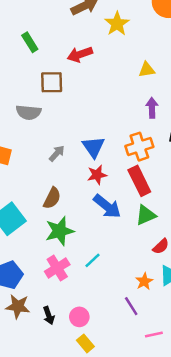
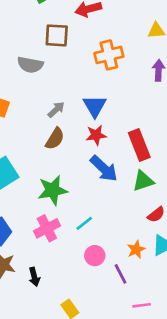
orange cross: (139, 147) -> (109, 55), moved
brown semicircle: (52, 198) -> (55, 139), moved
pink circle: (79, 317) -> (95, 256), moved

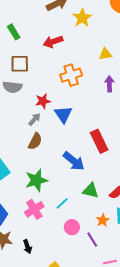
brown square: (57, 35) -> (20, 64), moved
red star: (96, 135) -> (43, 101), moved
green triangle: (143, 181) -> (91, 191), moved, turned 36

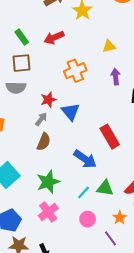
green rectangle: (14, 32) -> (22, 37), moved
cyan line: (62, 203) -> (84, 192), moved
pink circle: (72, 227) -> (88, 219), moved

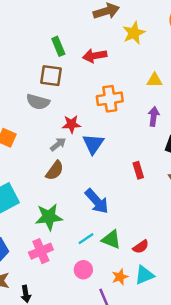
red rectangle: (110, 137) -> (138, 170), moved, size x0.6

